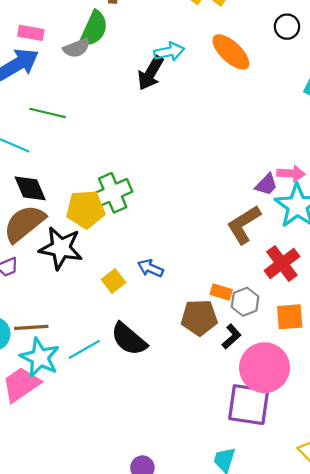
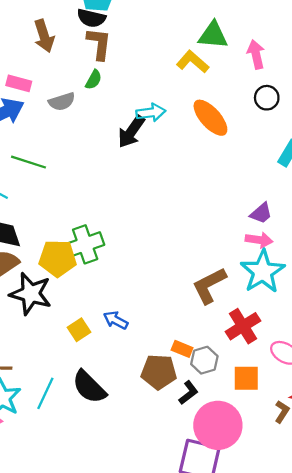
green semicircle: (94, 29) -> (94, 80), moved, size x0.6
purple trapezoid: (266, 185) -> (261, 213), moved
cyan line: (84, 349) -> (45, 393), turned -40

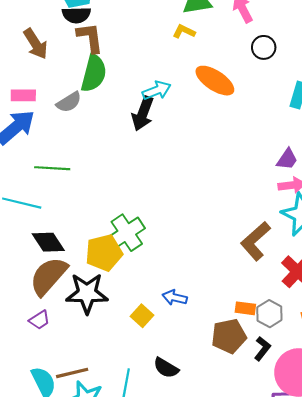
yellow L-shape: (193, 62) -> (184, 31), size x0.7
green semicircle: (94, 80) -> (94, 73), size x1.8
black semicircle: (89, 387) -> (166, 368), size x0.7

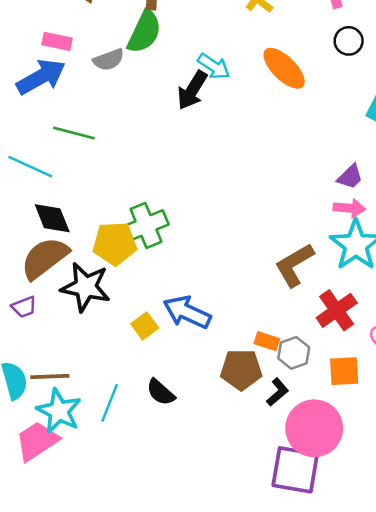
cyan arrow: (157, 90) -> (214, 66), turned 44
blue arrow: (175, 298) -> (187, 312), size x1.6

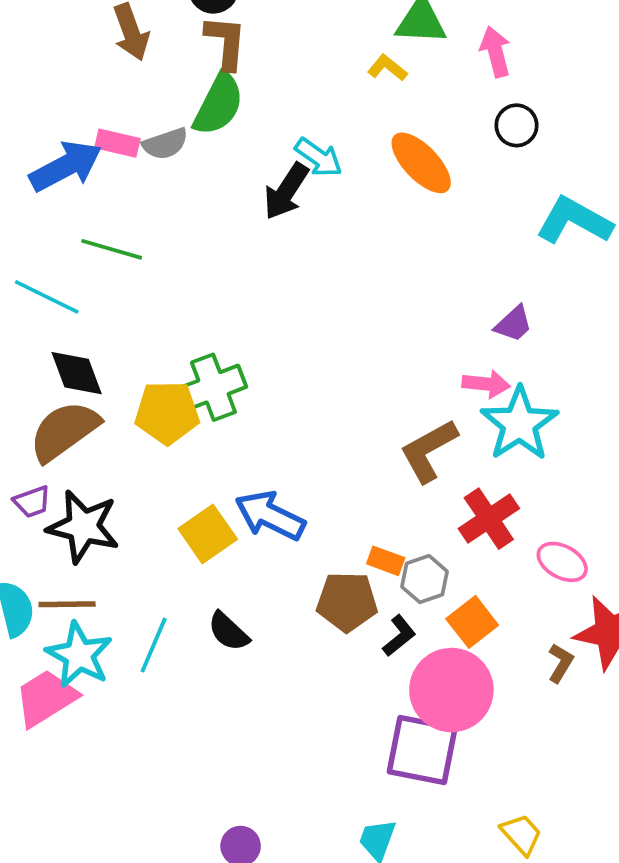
pink rectangle: (57, 41) -> (117, 143), moved
pink arrow: (349, 208) -> (486, 384), moved
black star: (86, 287) -> (83, 527), moved
yellow square: (145, 326) -> (208, 534), size x1.4
orange square: (344, 371) -> (472, 622), moved, turned -36

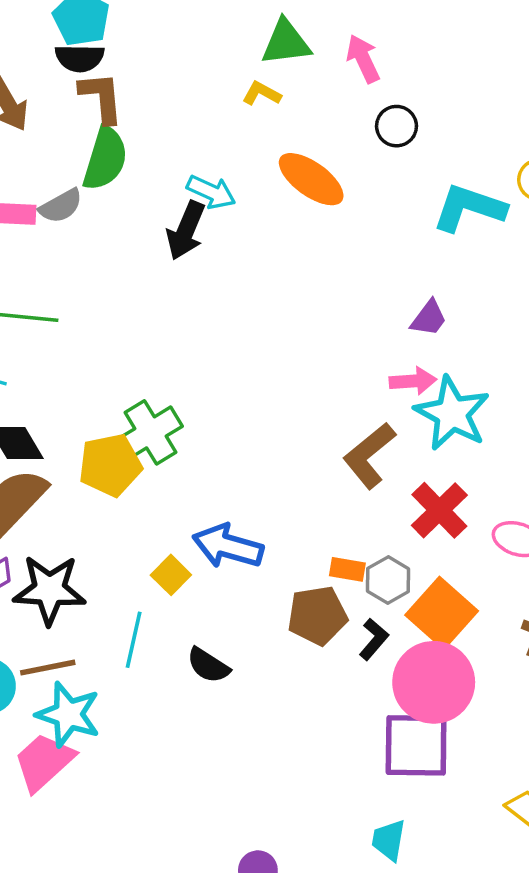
yellow square: (208, 534) -> (171, 575), size x0.7
orange square: (472, 622) -> (442, 613), size x1.4
cyan line: (154, 645) -> (134, 640), moved

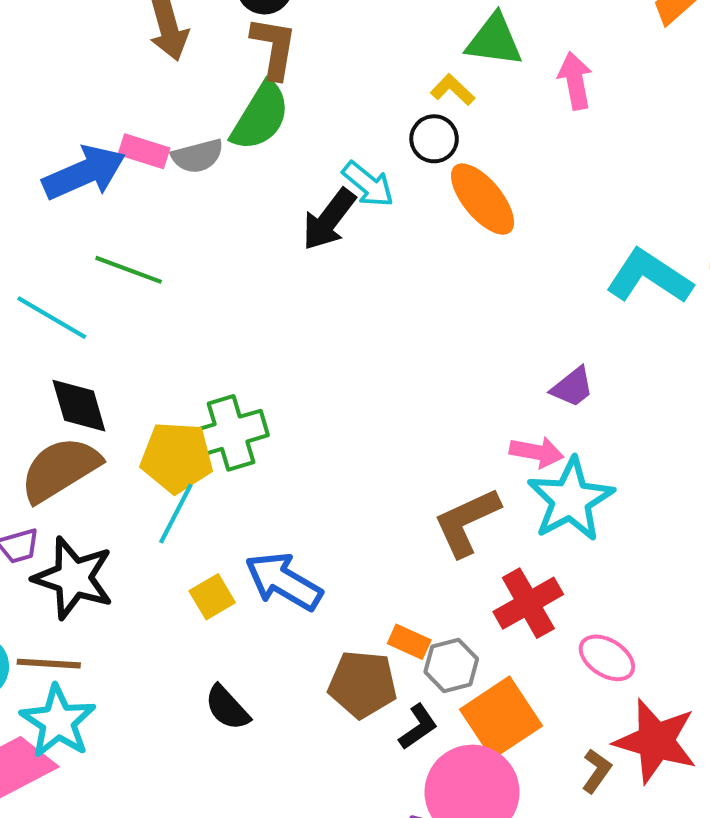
black circle: (397, 126) -> (434, 139), moved
cyan line: (134, 640) -> (176, 513), moved

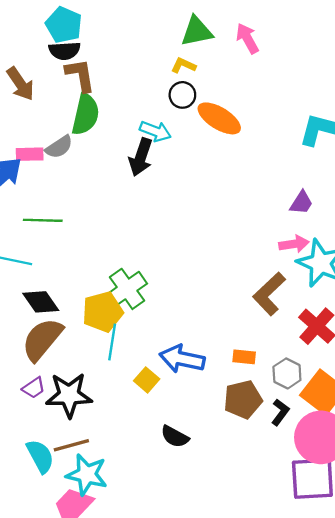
orange rectangle: (409, 642) -> (244, 357), moved

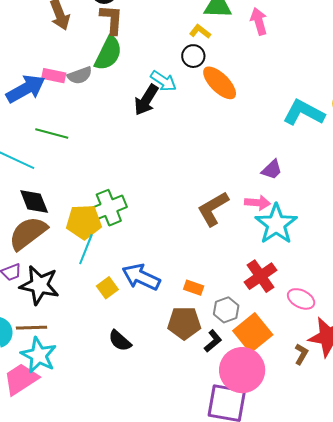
brown L-shape: (269, 294) -> (213, 209), moved

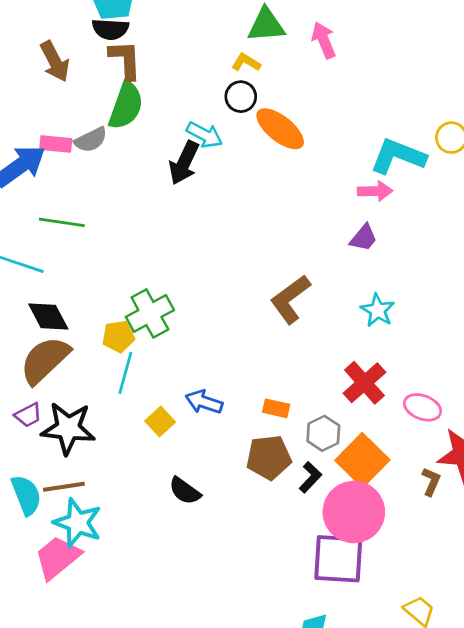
pink arrow: (257, 203) -> (375, 191), moved
yellow pentagon: (84, 222) -> (118, 337), size x0.7
cyan star: (276, 224) -> (378, 310), size x0.6
blue arrow: (141, 277) -> (204, 402), size x0.7

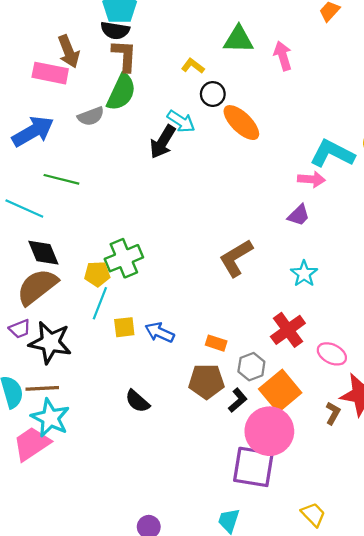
yellow L-shape: (246, 62) -> (193, 66), moved
pink rectangle: (56, 144) -> (50, 73), moved, size x1.4
yellow square: (160, 421) -> (124, 327), moved, turned 30

